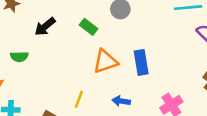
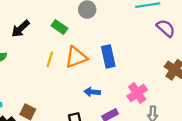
yellow line: (79, 99) -> (50, 59), moved

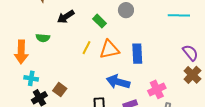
purple semicircle: (166, 28) -> (190, 53), moved
blue arrow: (92, 92) -> (118, 82), size x1.6

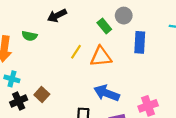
green rectangle: (100, 21) -> (104, 26), moved
blue rectangle: (137, 54) -> (140, 42), moved

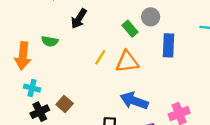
black arrow: (57, 16) -> (79, 19), turned -30

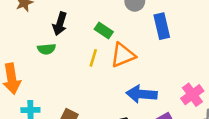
green rectangle: (130, 29) -> (104, 30), moved
green semicircle: (50, 41) -> (46, 49), moved

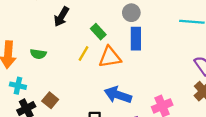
blue rectangle: (162, 26) -> (136, 39), moved
green semicircle: (46, 49) -> (38, 54), moved

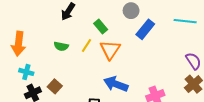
blue rectangle: (136, 39) -> (145, 29), moved, turned 36
green semicircle: (38, 54) -> (61, 46), moved
orange triangle: (110, 57) -> (110, 50), turned -50

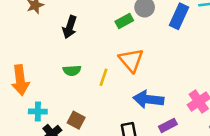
green rectangle: (101, 26) -> (124, 21), moved, turned -64
blue rectangle: (145, 29) -> (179, 16), moved
yellow line: (86, 46) -> (103, 77), moved

